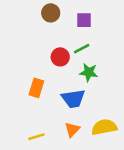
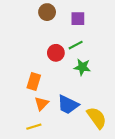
blue trapezoid: (73, 99) -> (68, 105), moved, turned 35
yellow semicircle: (104, 127) -> (97, 118), turned 65
orange triangle: (72, 130) -> (42, 103), moved

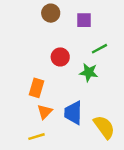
green line: (76, 45) -> (99, 49), moved
blue trapezoid: (68, 105) -> (73, 113), turned 65

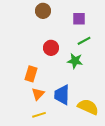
purple square: (84, 20) -> (79, 19), moved
yellow semicircle: (104, 127) -> (88, 107), turned -30
yellow line: (36, 137) -> (39, 115), moved

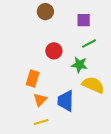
yellow semicircle: (88, 107) -> (93, 85), moved

